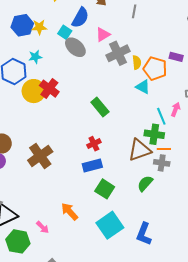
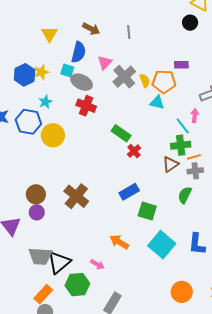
red cross: (49, 89) -> (86, 106), moved
red cross: (94, 144) -> (134, 151), moved
brown triangle: (139, 150) -> (171, 164), size x0.7

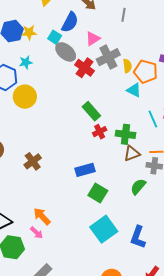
red cross: (86, 106) -> (85, 68), moved
green cross: (181, 145) -> (125, 134), moved
brown cross: (76, 196) -> (33, 161), size x0.7
orange arrow: (119, 242) -> (42, 216), moved

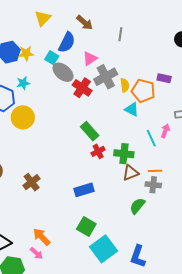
green square: (98, 193) -> (86, 226), moved

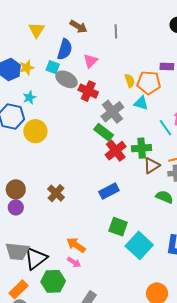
gray cross: (106, 77) -> (112, 112), moved
red cross: (98, 151) -> (116, 151), size x1.5
green semicircle: (137, 206) -> (164, 197), turned 84

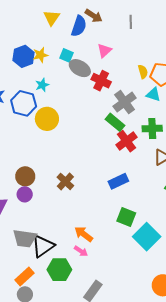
blue semicircle: (65, 49) -> (79, 26), moved
green cross: (142, 148) -> (152, 128), moved

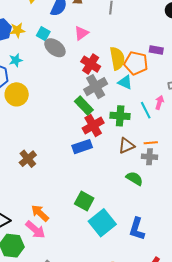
yellow semicircle: (143, 72) -> (117, 58), size x1.6
red cross: (101, 81) -> (91, 64), moved
blue rectangle: (118, 181) -> (82, 147), moved
pink arrow: (81, 251) -> (35, 230), size x1.5

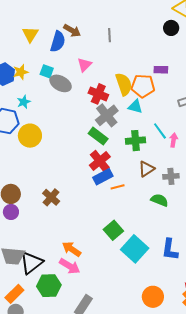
pink arrow: (159, 102) -> (174, 140), moved
red cross: (93, 125) -> (100, 161), moved
orange line: (151, 143) -> (118, 187), moved
green square: (84, 201) -> (113, 230), turned 30

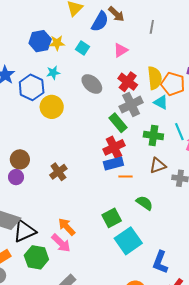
gray ellipse: (61, 83) -> (92, 84), moved
green semicircle: (160, 200) -> (145, 203), moved
blue L-shape: (170, 250) -> (160, 262), moved

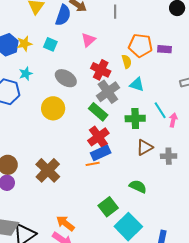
yellow semicircle: (155, 78) -> (127, 62), size x0.6
orange pentagon: (173, 84) -> (140, 45), moved
yellow circle: (52, 107) -> (53, 108), moved
brown cross: (58, 172) -> (48, 170), size x1.4
orange line: (125, 177) -> (93, 164), moved

